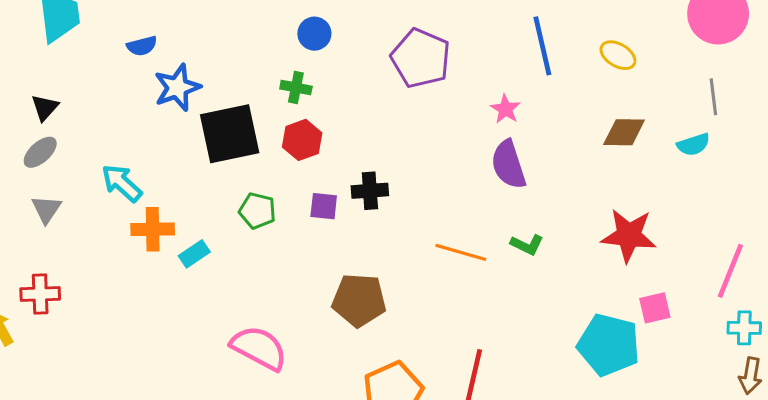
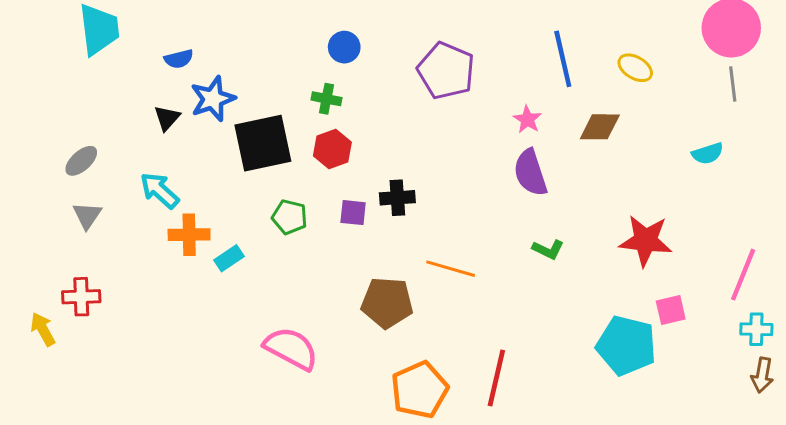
gray line: (713, 97) -> (733, 84), moved
black triangle: (45, 108) -> (167, 118), moved
brown diamond: (624, 132) -> (600, 127), moved
orange line: (461, 252) -> (451, 269), moved

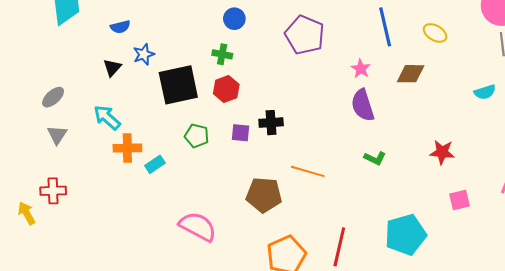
blue star: (213, 99) -> (144, 54), size x0.7
red star: (646, 241) -> (442, 152), size x0.7
cyan pentagon: (626, 345) -> (405, 235), moved, turned -30

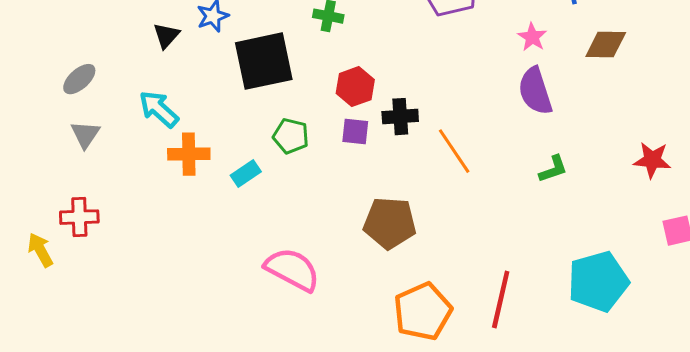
red hexagon: (226, 89) -> (355, 87), moved
green L-shape: (375, 158) -> (553, 169), turned -45
cyan rectangle: (155, 164) -> (246, 174), moved
orange line: (308, 171) -> (454, 151), moved, turned 40

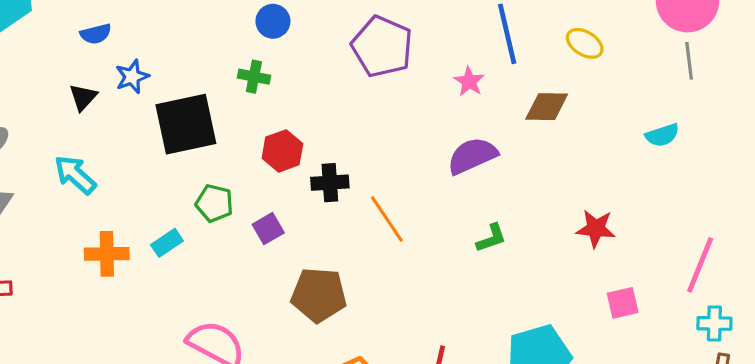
pink star: (532, 37) -> (469, 81), moved
purple semicircle: (535, 91) -> (472, 156), turned 84
purple square: (355, 132) -> (268, 229), moved, turned -36
orange cross: (189, 154) -> (107, 254), moved

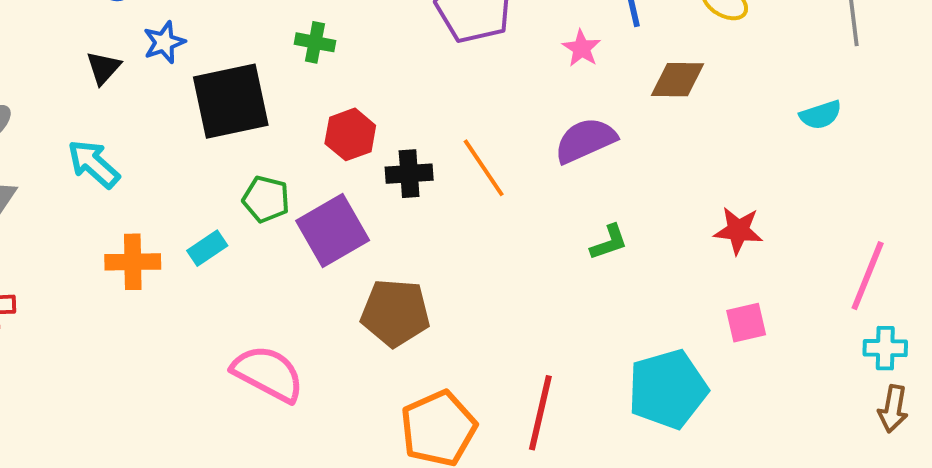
orange line: (387, 219) -> (484, 168), moved
purple square: (268, 229) -> (333, 230), size x1.8
pink square: (623, 303) -> (746, 323), moved

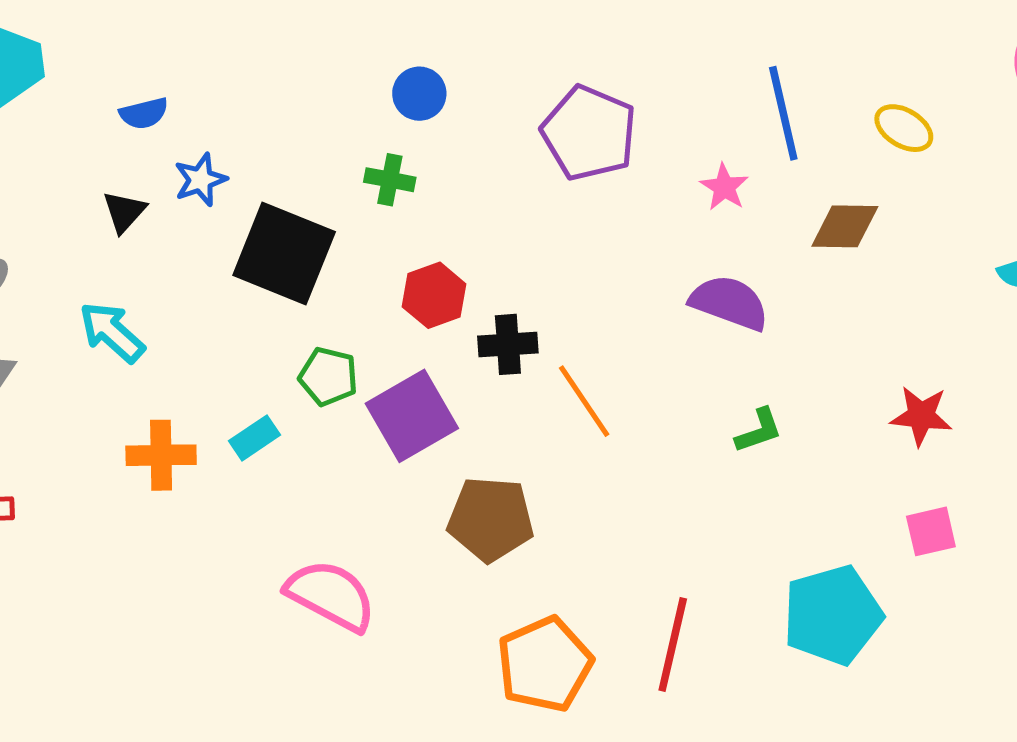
black square: (231, 101) -> (284, 253), turned 34
purple semicircle: (585, 140) -> (729, 303), turned 44
orange line: (484, 168) -> (584, 401), moved

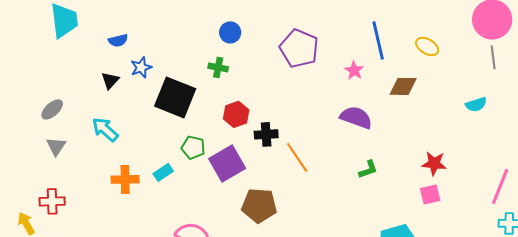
pink square: (931, 531) -> (430, 194), moved

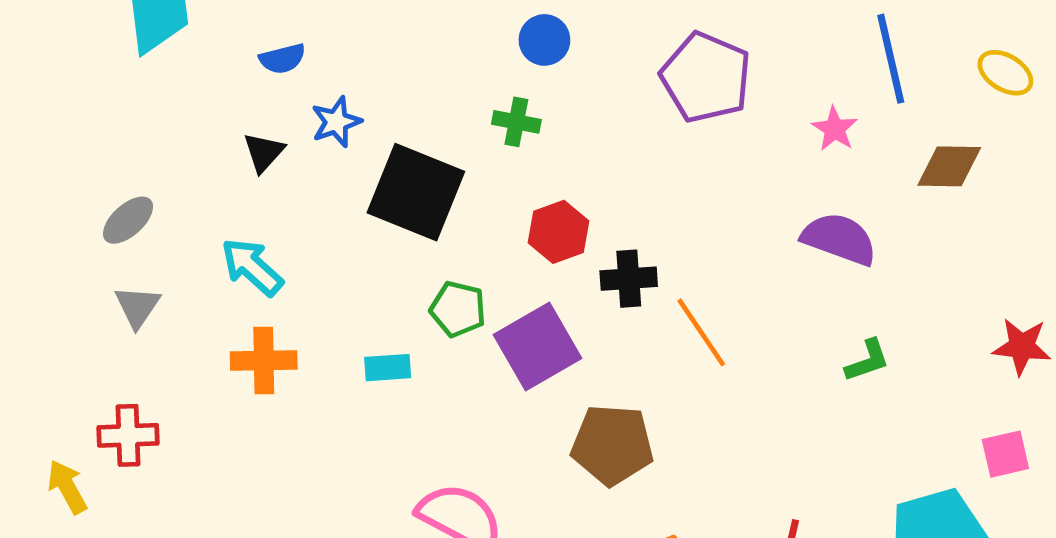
cyan rectangle: (163, 172) -> (388, 368), turned 30
orange cross: (125, 179) -> (264, 361), moved
pink square: (430, 194) -> (1005, 454), moved

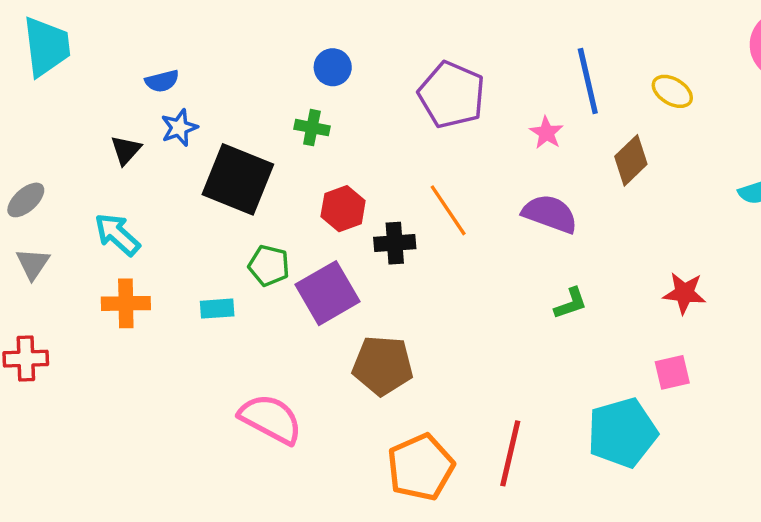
blue semicircle: (282, 59) -> (162, 81), moved
brown diamond: (949, 166) -> (631, 160), turned -45
orange line: (701, 332) -> (448, 210), moved

